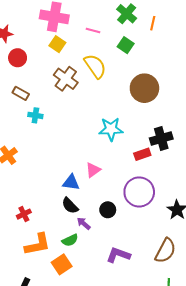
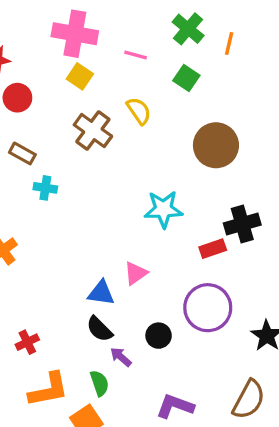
yellow semicircle: (95, 66) -> (139, 111), size x0.7
green semicircle: (70, 240) -> (99, 383), turned -84

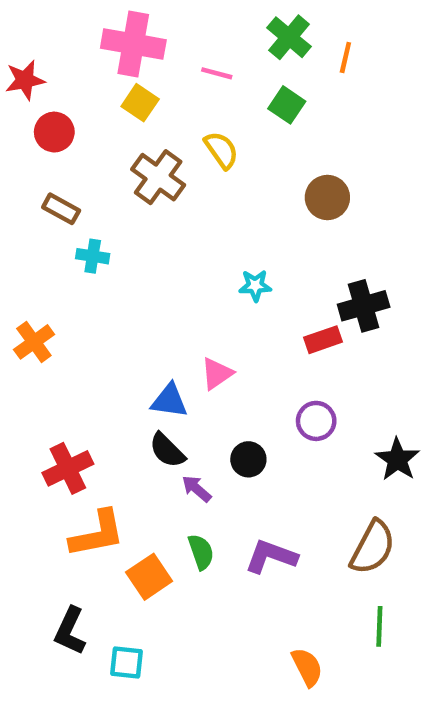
brown circle: (216, 145) -> (327, 197), size x0.7
cyan star: (163, 209) -> (255, 286), size x0.6
purple circle: (208, 308) -> (316, 421), size x0.6
red cross: (27, 342) -> (68, 468), size x1.5
green semicircle: (99, 383) -> (201, 552), moved

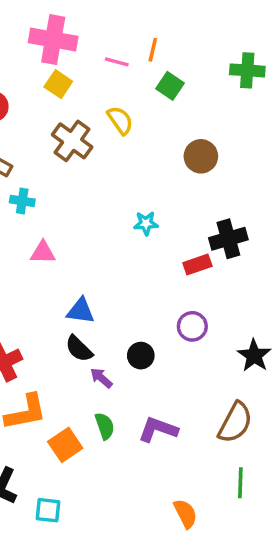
green cross: (289, 37) -> (247, 70), moved, turned -36
orange line: (345, 58) -> (153, 50), moved
pink triangle: (217, 374) -> (43, 253), moved, turned 36

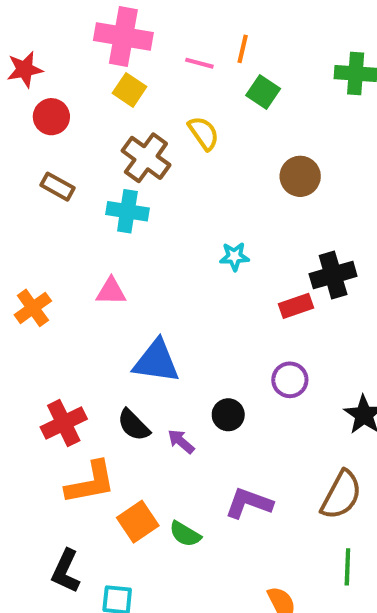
cyan cross: (22, 201) -> (127, 211), moved, size x1.4
blue triangle: (81, 311) -> (156, 361), size x1.4
black semicircle: (79, 349) -> (134, 425), moved
green semicircle: (105, 426) -> (185, 534), moved, turned 140

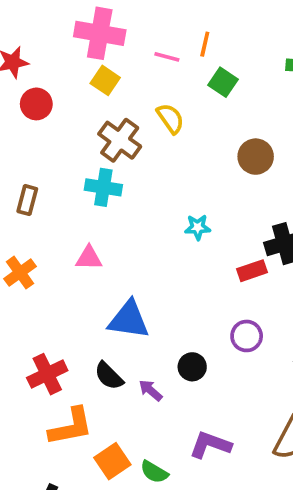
brown rectangle: (58, 187) -> (27, 200), moved, turned 76

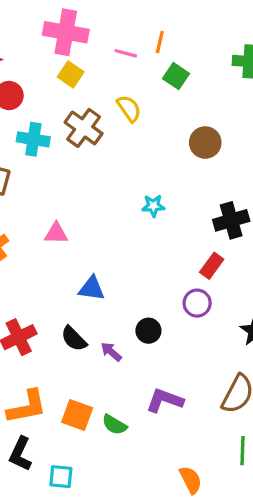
cyan cross: (103, 187) -> (33, 139), moved
red rectangle: (252, 271) -> (212, 266), moved, turned -35
blue triangle: (129, 320) -> (92, 288), size x0.7
orange L-shape: (71, 427) -> (27, 407), moved
orange square: (112, 461) -> (77, 415), turned -36

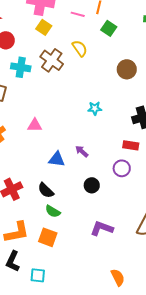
red rectangle: (212, 266) -> (131, 145), turned 63
purple arrow: (111, 352) -> (82, 151), moved
green semicircle: (114, 425) -> (53, 211), moved

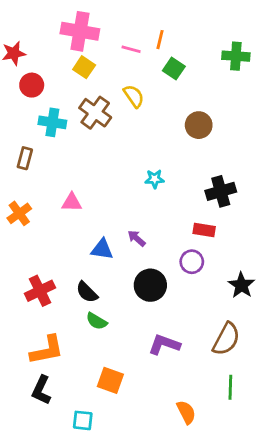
black circle: (92, 185) -> (150, 285), size x1.5
orange square: (48, 237) -> (110, 380), moved
cyan square: (38, 275) -> (83, 420), moved

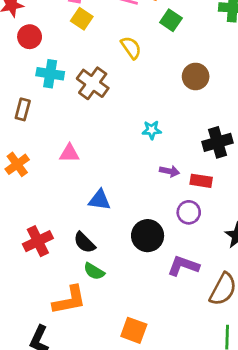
brown cross: (95, 113) -> (93, 83), moved
purple arrow: (137, 238) -> (170, 171), moved, turned 150
purple L-shape: (164, 345) -> (183, 266), moved
orange L-shape: (47, 350) -> (69, 300), moved
orange square: (110, 380) -> (134, 330), moved

